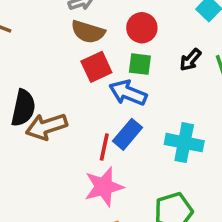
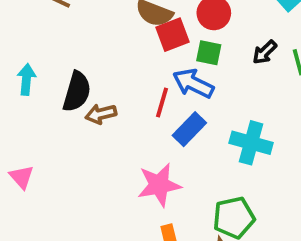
red square: (96, 67) -> (173, 35), moved
brown arrow: (46, 126) -> (101, 114), size x0.7
red line: (104, 147) -> (162, 103), moved

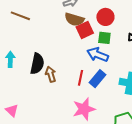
red line: (162, 103) -> (80, 78), moved
brown arrow: (101, 114) -> (51, 74), turned 91

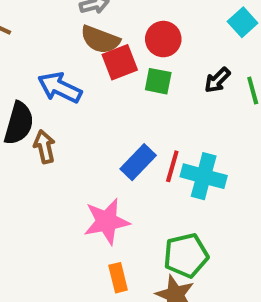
blue arrow: (98, 55) -> (60, 88), moved
red line: (80, 78) -> (172, 166), moved

